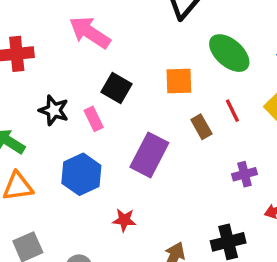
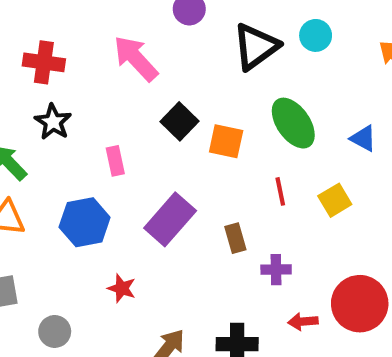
black square: (117, 88) -> (180, 121), moved
black star: (54, 110) -> (53, 122), moved
brown rectangle: (201, 127) -> (235, 238), moved

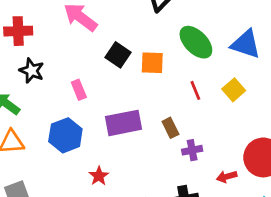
blue triangle: (363, 138) -> (246, 44), size x1.6
purple rectangle: (170, 219) -> (123, 123), turned 48
purple cross: (276, 270) -> (192, 150), moved
red star: (122, 288) -> (99, 176), turned 30

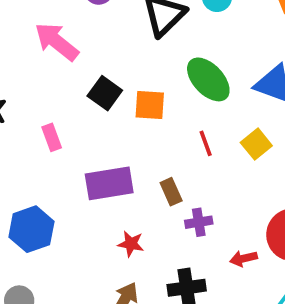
blue hexagon: (65, 135) -> (31, 229), moved
red star: (99, 176) -> (131, 244), moved, turned -30

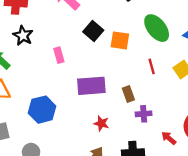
red arrow: (243, 259) -> (169, 138), turned 49

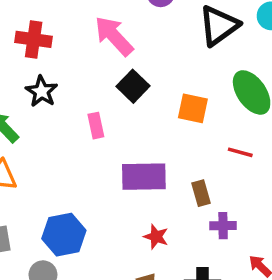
black square: (93, 31) -> (133, 86), moved
red line: (152, 66) -> (240, 152), turned -63
blue hexagon: (42, 110) -> (64, 235), moved

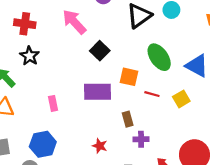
black square: (133, 86) -> (100, 51), moved
orange square: (193, 108) -> (129, 77), moved
pink rectangle: (96, 126) -> (53, 103), moved
purple rectangle: (144, 177) -> (97, 92), moved

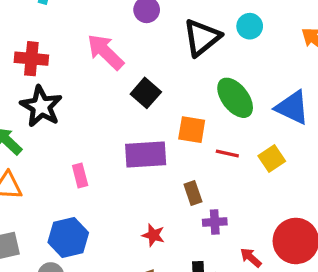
black star: (29, 56) -> (41, 106), size x1.4

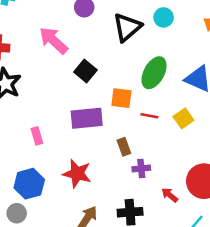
green ellipse: (235, 98) -> (154, 73), turned 68
red star: (153, 235) -> (77, 174), moved, size x1.6

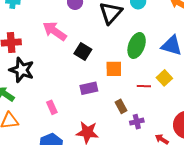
red line: (149, 116) -> (144, 86), moved
purple rectangle: (87, 118) -> (89, 88), size x0.7

